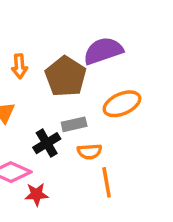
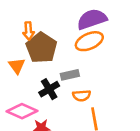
brown pentagon: (66, 76) -> (41, 48), moved
orange ellipse: (122, 104) -> (89, 41), moved

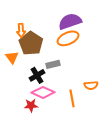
orange semicircle: (82, 96) -> (91, 85), moved
pink diamond: (22, 111) -> (43, 92), moved

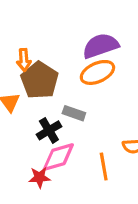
gray rectangle: (53, 64) -> (74, 113), turned 32
pink diamond: (43, 92) -> (58, 157), turned -40

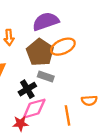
purple semicircle: (101, 46) -> (46, 21), moved
brown pentagon: (40, 80) -> (40, 52), moved

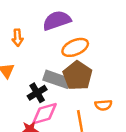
brown pentagon: (40, 52) -> (78, 76), moved
gray rectangle: (46, 76) -> (57, 79), size x1.5

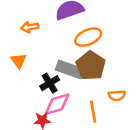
orange arrow: (18, 38) -> (30, 27), turned 84

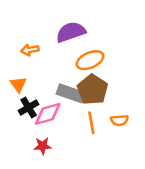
black cross: (50, 83) -> (29, 107), moved
pink diamond: (57, 104) -> (48, 114), moved
orange line: (93, 112) -> (91, 123), moved

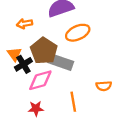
brown pentagon: (93, 90) -> (44, 51), moved
black cross: (29, 107) -> (23, 64), moved
orange line: (91, 123) -> (73, 102), moved

